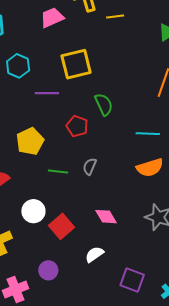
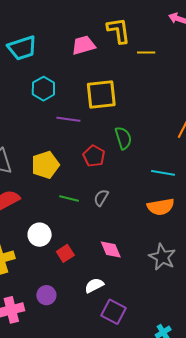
red square: (62, 226) -> (65, 253), size x0.7
purple square: (132, 280) -> (113, 312), moved

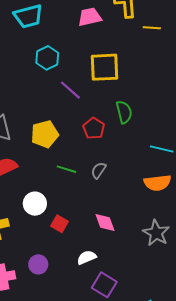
purple line: (68, 119) -> (70, 90), turned 30
red square: (65, 253) -> (60, 224), turned -30

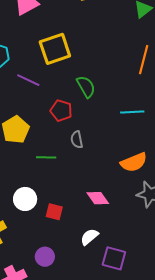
gray semicircle: (99, 170) -> (77, 140), moved, turned -30
orange semicircle: (157, 183) -> (134, 162), moved

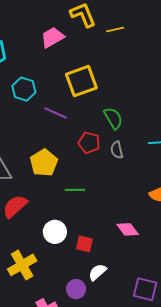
gray semicircle: (77, 140) -> (117, 150), moved
white semicircle: (89, 237) -> (97, 272), moved

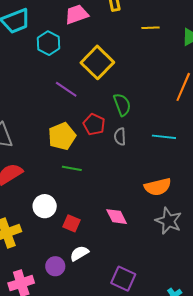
yellow line: (115, 30) -> (151, 28), moved
yellow square: (81, 81) -> (97, 62), turned -36
cyan hexagon: (24, 89) -> (48, 43), moved
yellow pentagon: (44, 163) -> (62, 136), moved

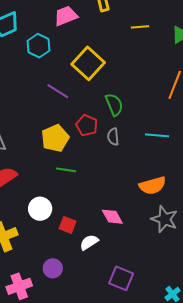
white semicircle: (79, 253) -> (89, 242), moved

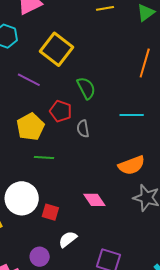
gray semicircle: (113, 137) -> (83, 129), moved
white circle: (40, 209) -> (22, 198), size x1.4
white semicircle: (89, 242) -> (68, 239), moved

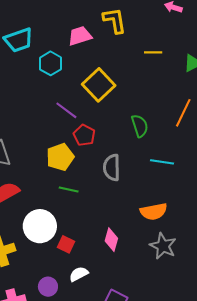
green semicircle: (86, 88) -> (140, 126), moved
red pentagon: (61, 111) -> (84, 135), moved
gray semicircle: (83, 129) -> (112, 167), size x1.5
pink diamond: (94, 200) -> (111, 240), turned 40

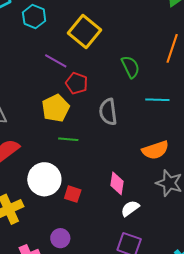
white semicircle: (79, 274) -> (130, 208), moved

